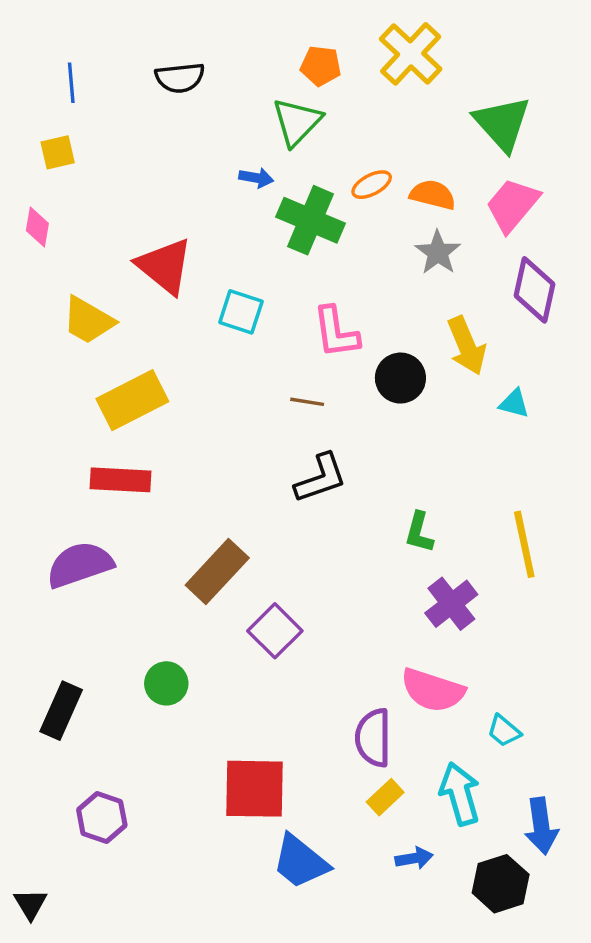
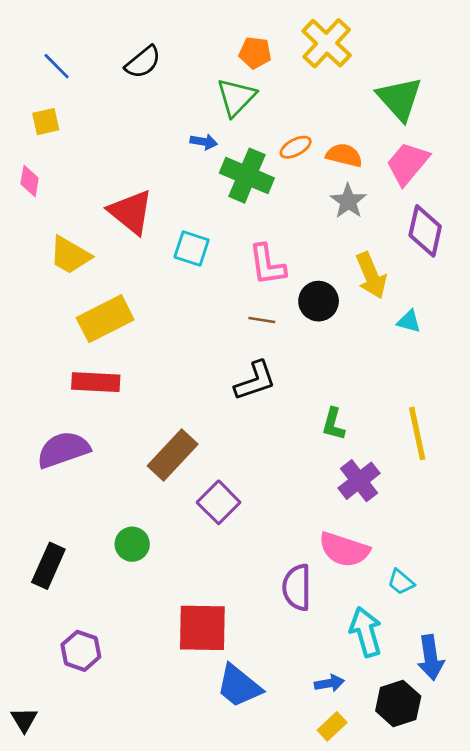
black semicircle: (180, 78) -> (143, 62), turned -33
blue line: (71, 83) -> (57, 66), turned -40
brown line: (307, 402) -> (262, 320), moved
yellow rectangle: (385, 797) -> (332, 726), moved

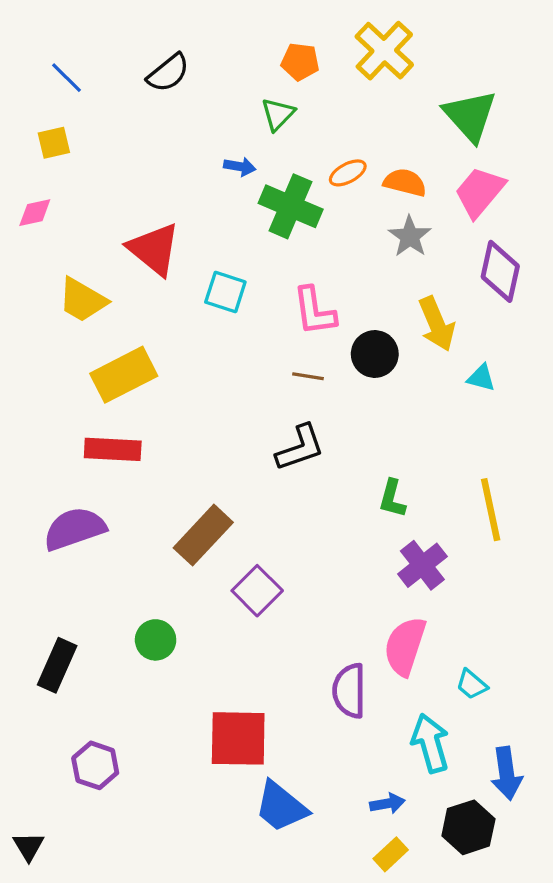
green triangle: (236, 97) -> (278, 114), size x0.7
pink diamond: (30, 181) -> (35, 213), turned 68
pink semicircle: (344, 550) -> (405, 646), turned 90

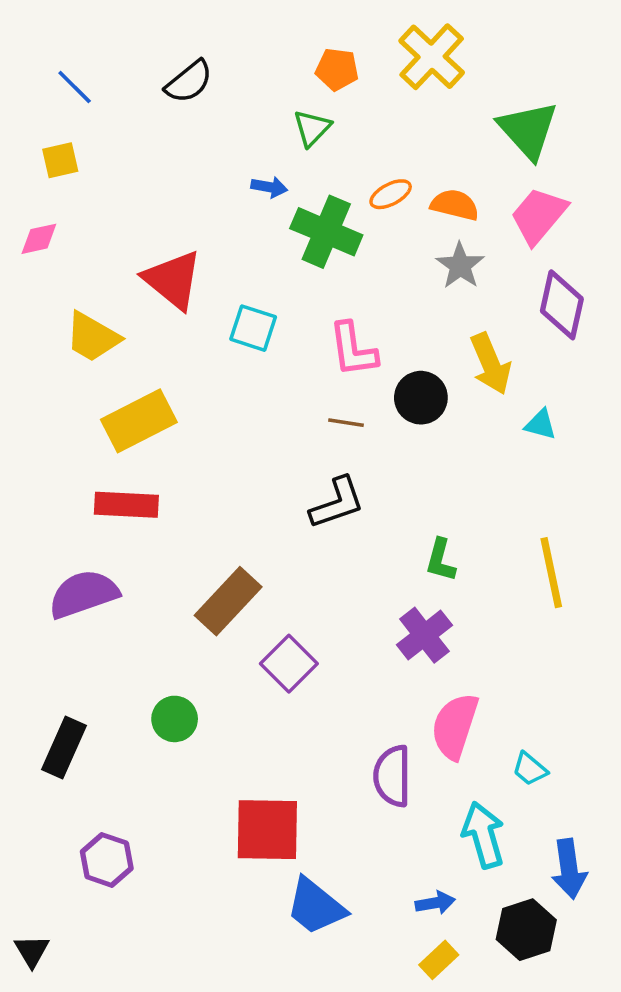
purple cross: (422, 565) -> (424, 635), moved

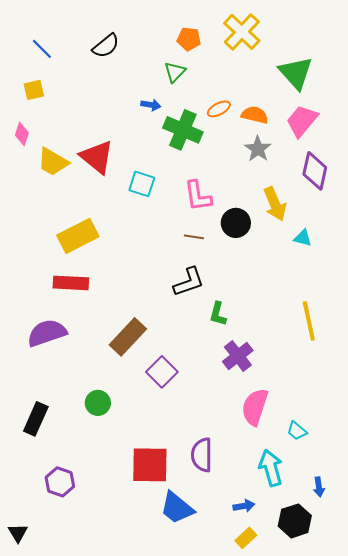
pink diamond: (39, 239) -> (22, 134), turned -60
yellow trapezoid: (92, 337) -> (53, 162), moved
green L-shape: (441, 560) -> (218, 314), moved
purple semicircle: (392, 776) -> (202, 455), moved
blue arrow: (569, 869) -> (319, 487), size x0.6

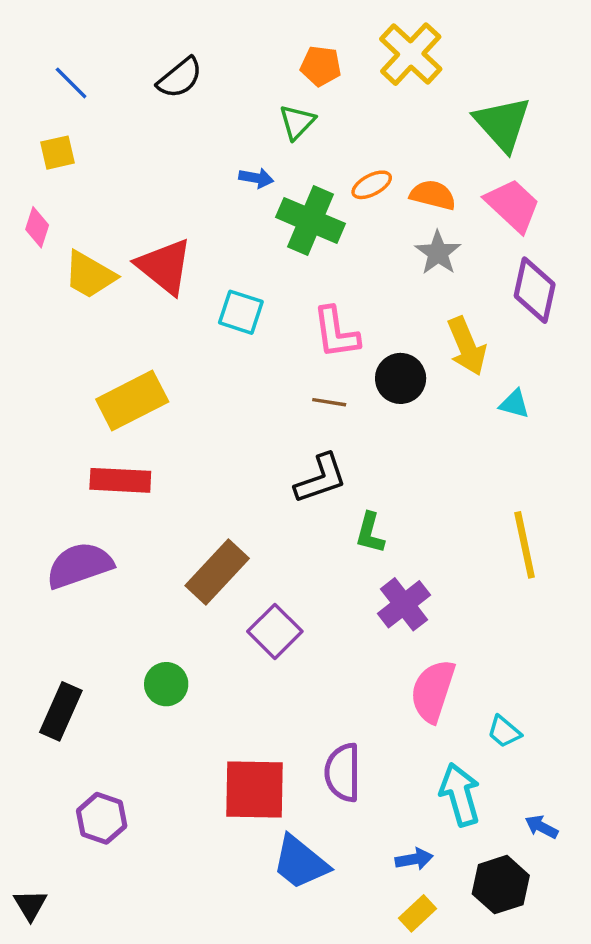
pink trapezoid: (302, 121) -> (513, 205), turned 93
blue arrow: (319, 487) -> (542, 827), turned 126

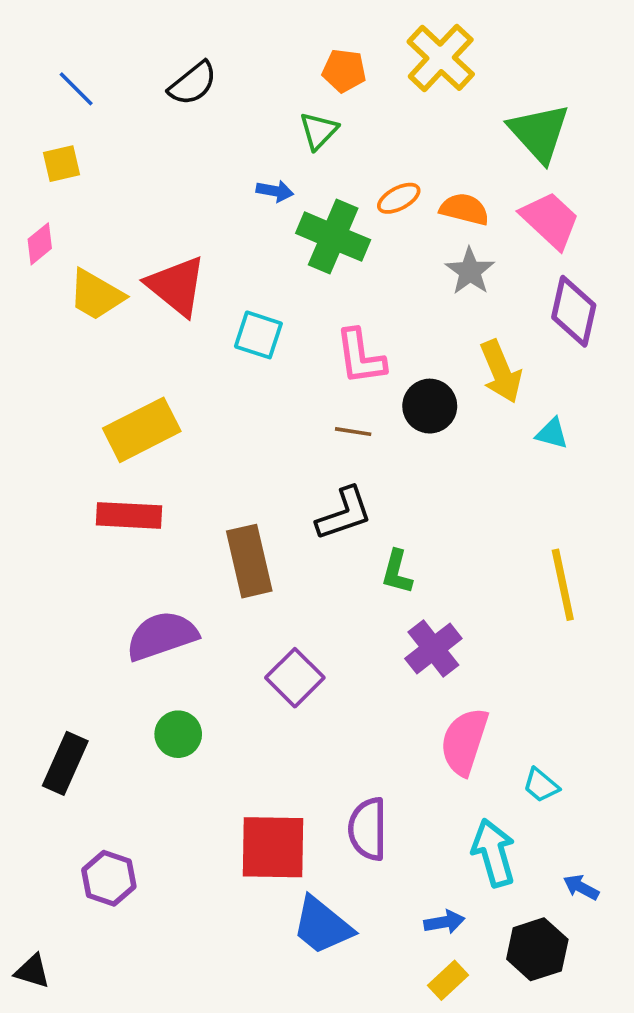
pink diamond: (37, 227) -> (40, 244), turned 33
purple semicircle: (80, 565) -> (162, 636), moved
brown rectangle: (217, 572) -> (249, 561), moved, turned -56
black triangle: (30, 905) -> (32, 971), turned -42

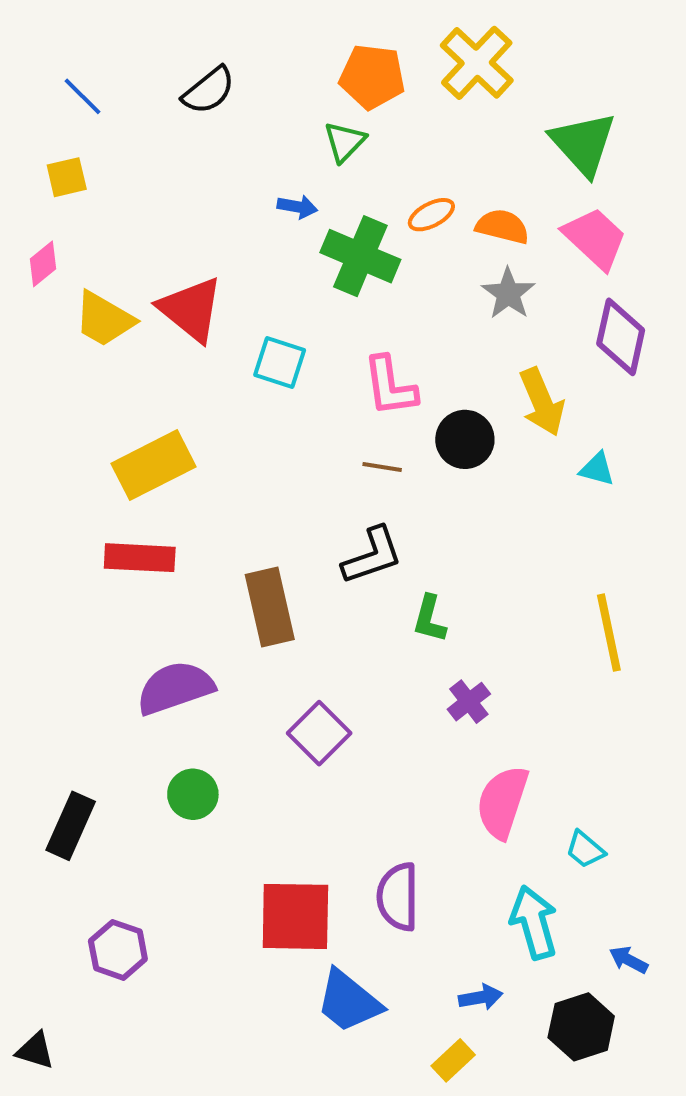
orange pentagon: (344, 71) -> (372, 77), size x1.4
purple cross: (433, 649) -> (469, 702), size x0.7
yellow rectangle: (448, 980) -> (453, 1060), moved

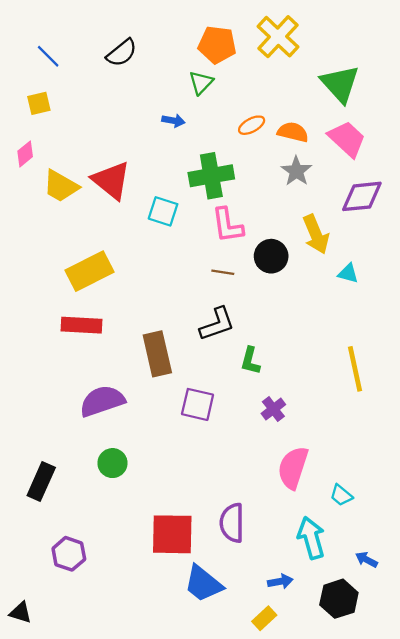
green cross: (360, 256) -> (211, 176), moved, turned -33
purple diamond: (621, 337) -> (362, 196), turned 72
purple square: (319, 733) -> (198, 404), moved, turned -32

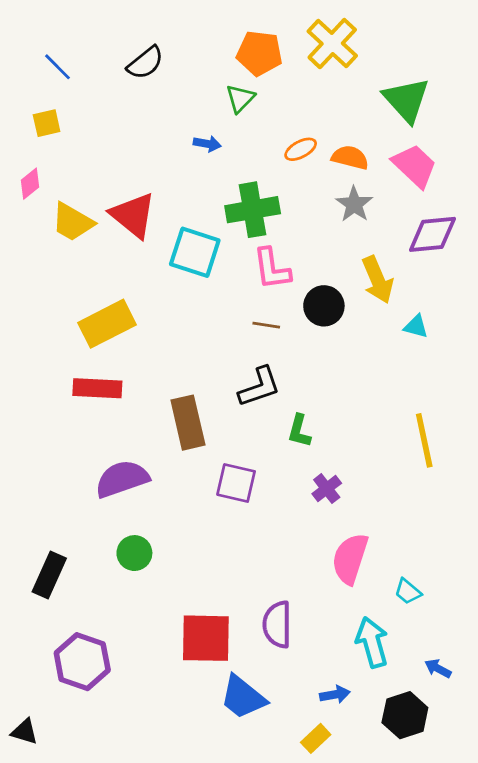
cyan square: (163, 211) -> (195, 252), size x1.4
purple hexagon: (69, 554) -> (82, 662), size x1.4

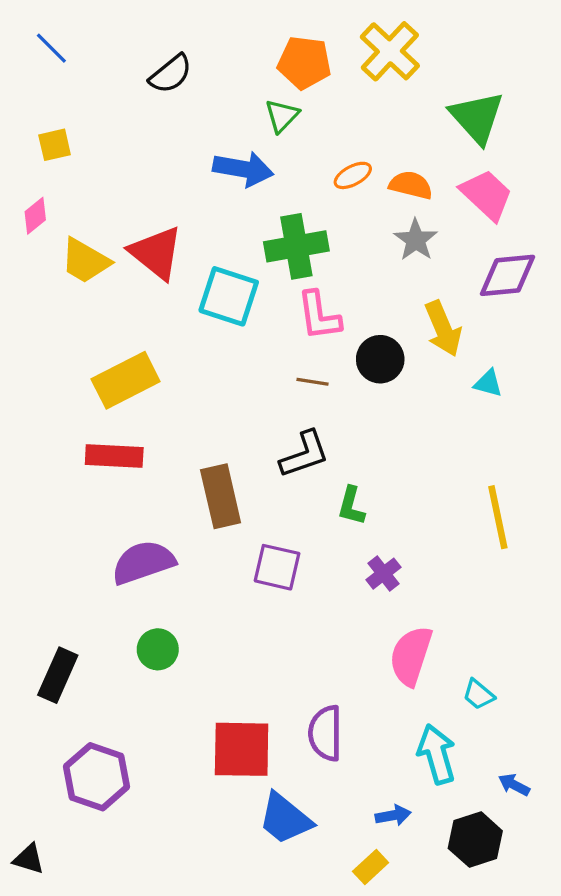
blue line: (58, 67) -> (51, 48), moved
blue arrow: (207, 144) -> (243, 169), size x1.8

